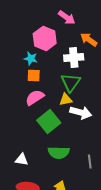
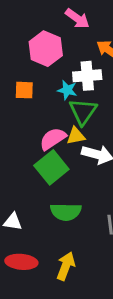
cyan star: (31, 59) -> (67, 90), moved
orange square: (34, 76) -> (24, 90), moved
pink semicircle: (35, 98) -> (53, 139), moved

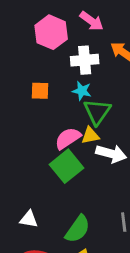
pink hexagon: (46, 49) -> (51, 32), moved
white cross: (87, 76) -> (85, 60), moved
green semicircle: (66, 212) -> (78, 229), moved, turned -56

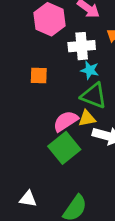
cyan star: (82, 91) -> (90, 70), moved
green triangle: (97, 112) -> (94, 96), turned -44

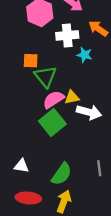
cyan star: (90, 70) -> (84, 55), moved
green triangle: (94, 96) -> (46, 77), moved, turned 30

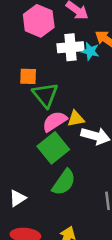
cyan star: (84, 55) -> (90, 51), moved
white triangle: (21, 166) -> (18, 198), turned -42
green semicircle: (62, 174) -> (64, 182), moved

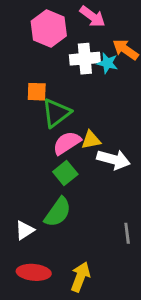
green triangle: (45, 95) -> (56, 113), turned 32
green square: (53, 148) -> (65, 173), size x0.7
green semicircle: (64, 182) -> (58, 212), moved

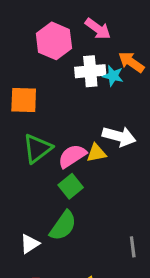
orange square: (37, 92) -> (24, 100), moved, size x1.4
green triangle: (56, 113) -> (37, 148), moved
white arrow: (113, 159) -> (119, 136), moved

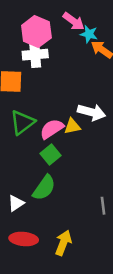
white cross: (90, 71) -> (35, 55), moved
cyan star: (113, 76) -> (89, 34), moved

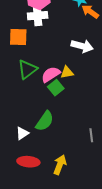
white arrow: (92, 112) -> (82, 46), moved
green square: (51, 154) -> (56, 88), moved

